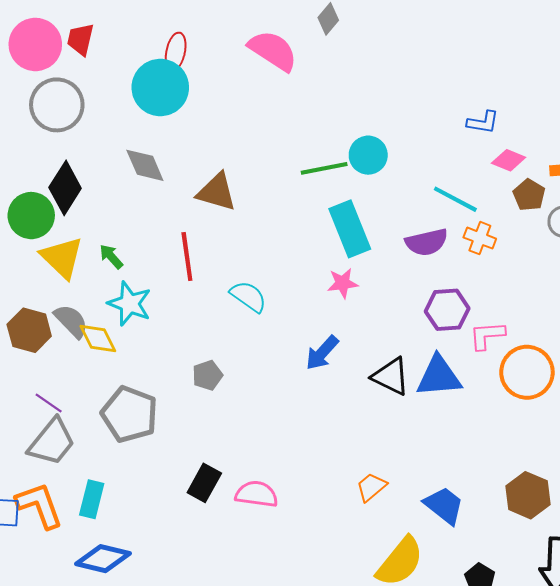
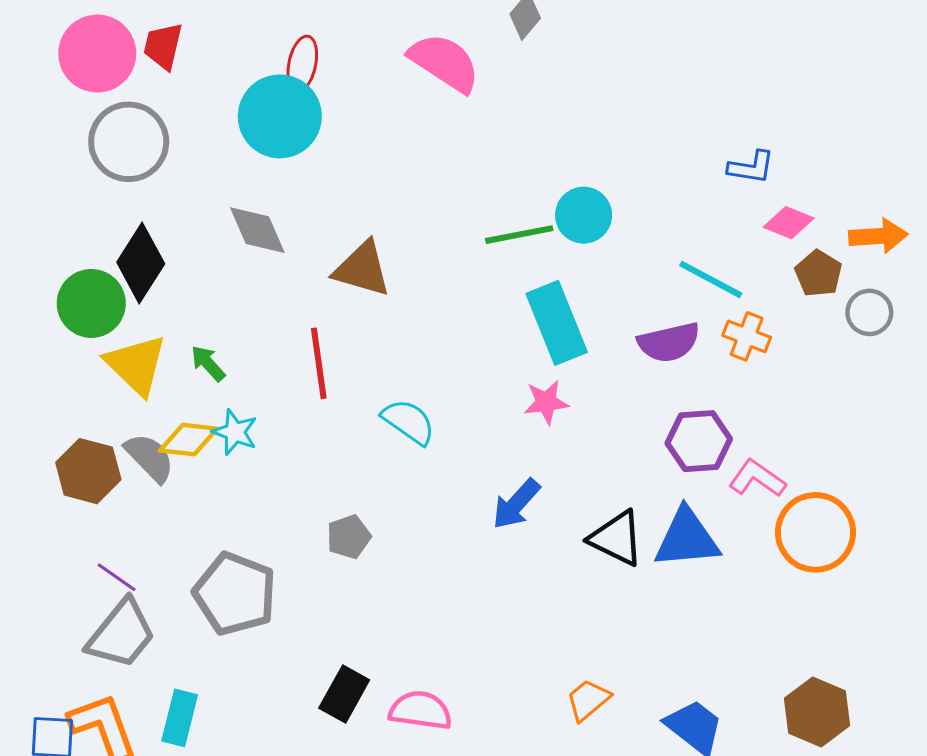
cyan star: (130, 304) -> (235, 432), size x0.7
pink L-shape: (487, 335) -> (757, 478), turned 39
yellow diamond: (98, 338) -> (189, 440), moved, turned -57

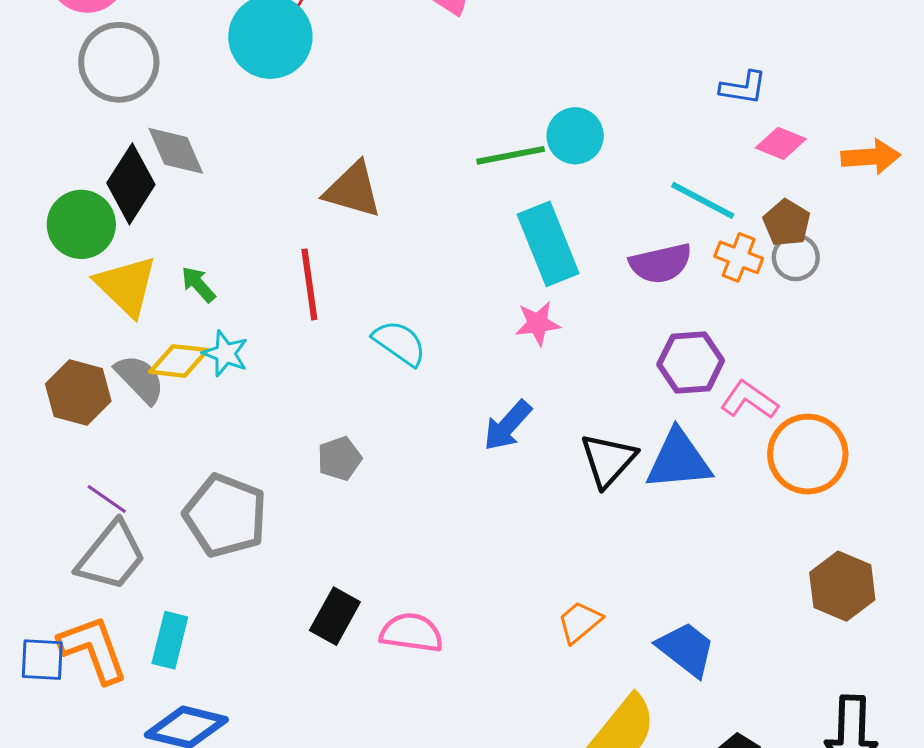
gray diamond: (257, 230) -> (176, 151), moved
brown pentagon: (818, 273) -> (787, 223), moved
gray circle: (869, 312) -> (796, 257), moved
black triangle: (616, 538) -> (608, 460), turned 46
brown hexagon: (817, 712) -> (842, 586), moved

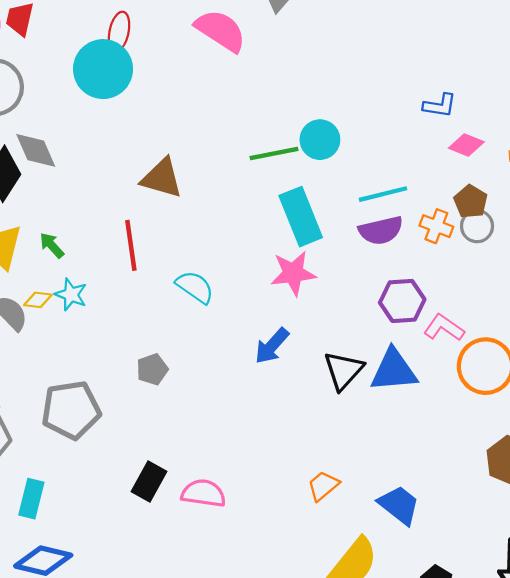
cyan line: (703, 200) -> (383, 194), moved, turned -42
pink star: (538, 323) -> (293, 273), size x1.4
yellow diamond: (179, 361) -> (38, 300), size x0.7
gray pentagon: (225, 516) -> (71, 410), turned -30

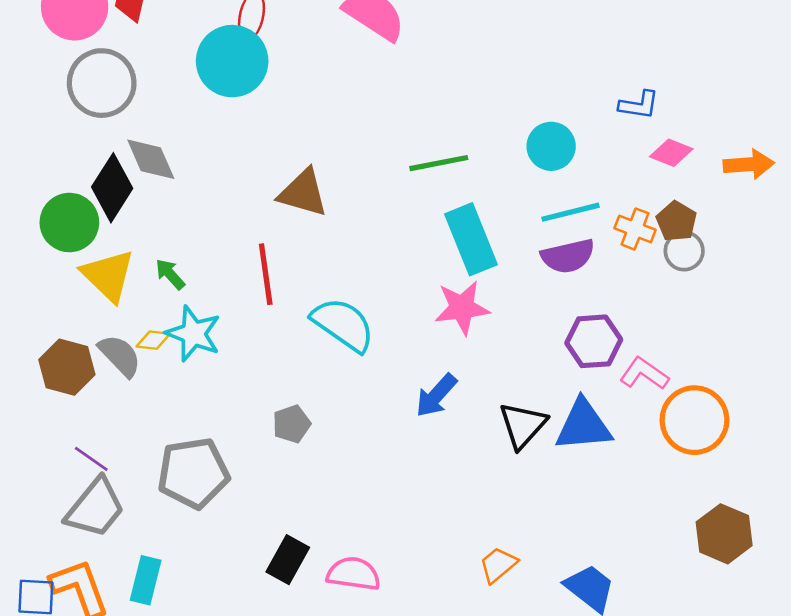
cyan circle: (320, 140) -> (551, 146), moved
orange cross: (436, 226) -> (635, 229), moved
cyan semicircle: (195, 287) -> (343, 325), size x1.4
cyan star: (71, 295) -> (193, 334), size x1.4

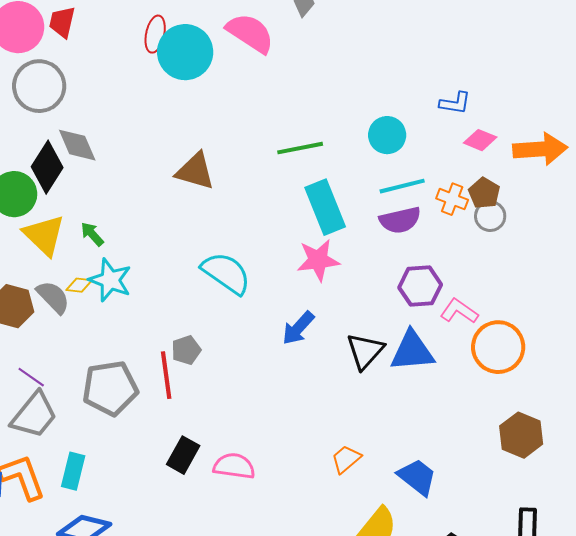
cyan circle: (232, 61) -> (185, 52), moved
orange arrow: (749, 164) -> (540, 149), size x1.4
red line: (266, 274) -> (166, 375), moved

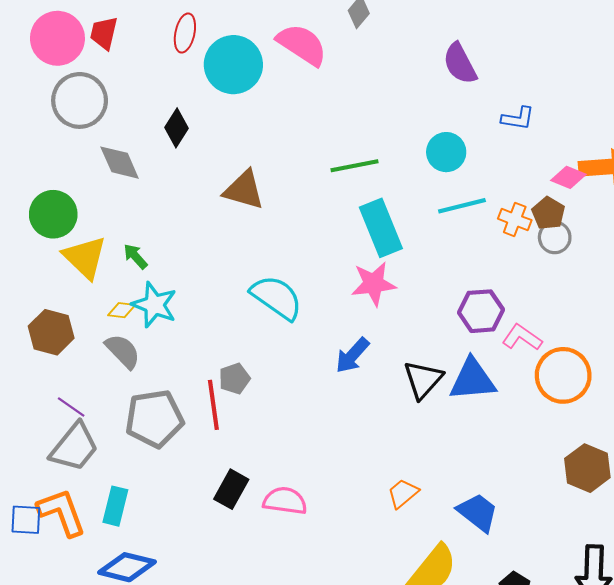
red ellipse: (155, 34) -> (185, 33), moved
pink diamond: (480, 140) -> (568, 177), moved
black diamond: (47, 167) -> (176, 128), moved, size x0.7
purple semicircle: (400, 220) -> (460, 64), moved, turned 75
gray semicircle: (53, 297) -> (123, 351), moved

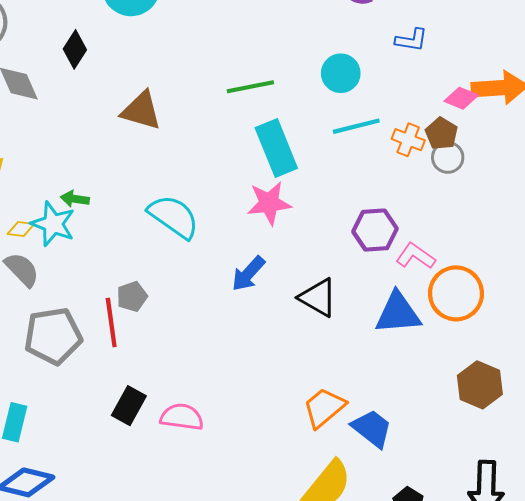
green arrow: (135, 256) -> (75, 199), moved, turned -40
black triangle: (423, 380) -> (318, 298), turned -42
blue triangle: (473, 380) -> (398, 313), moved
orange trapezoid: (403, 493) -> (324, 408), moved, size x1.4

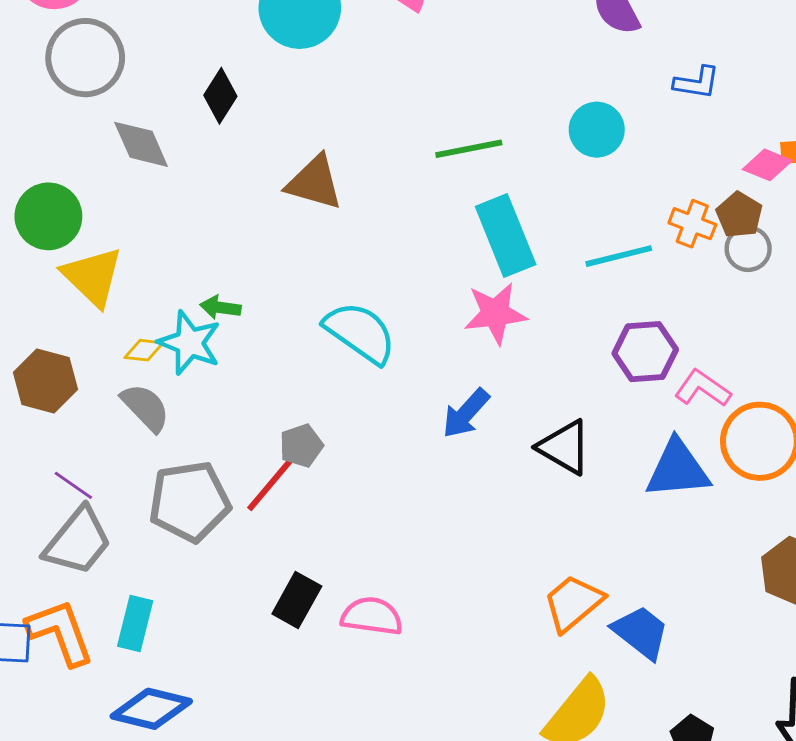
cyan line: (356, 126) -> (619, 256), moved
red line: (111, 322) -> (272, 482), turned 48

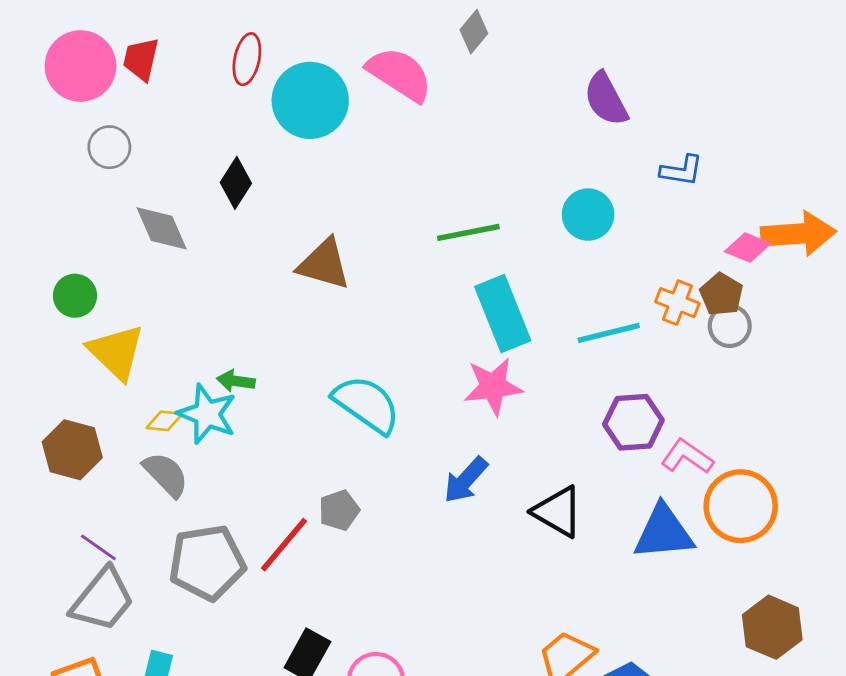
gray circle: (85, 58) -> (109, 147), size x0.6
green circle: (48, 216) -> (75, 296), size x0.7
gray pentagon: (301, 446) -> (339, 510), moved

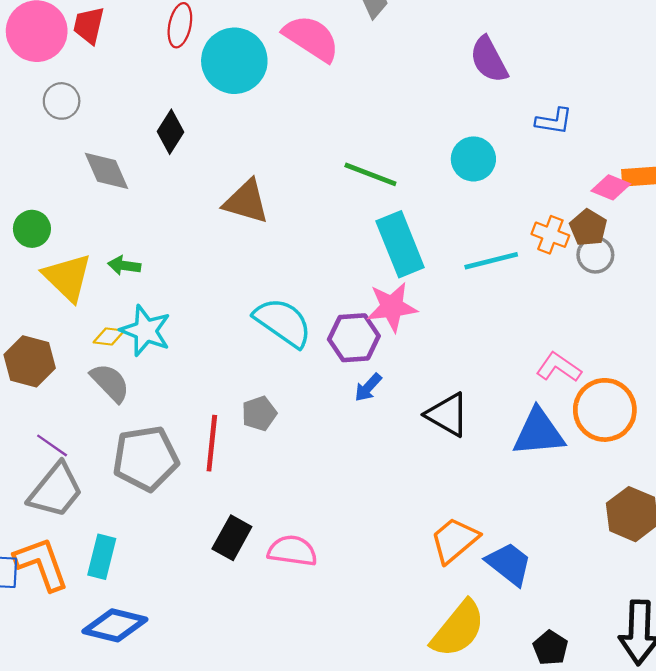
green line: (468, 232) -> (370, 174), turned 32
green arrow: (236, 381) -> (124, 266), moved
purple hexagon: (633, 422) -> (354, 338), moved
blue arrow: (466, 480) -> (368, 387), size x0.7
red line: (284, 545) -> (212, 443), turned -34

